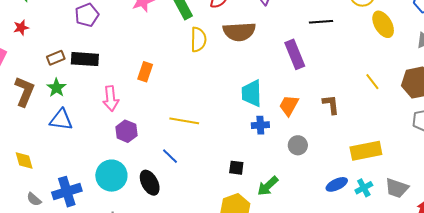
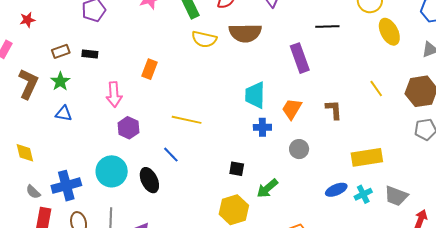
yellow semicircle: (198, 40) -> (204, 39), turned 100
black rectangle: (85, 59) -> (90, 54), size x0.6
blue triangle: (61, 120) -> (64, 113), size x0.7

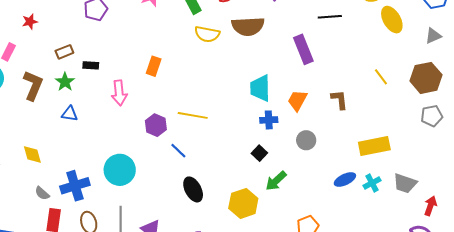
black rectangle: (90, 54) -> (91, 65), moved
purple hexagon: (128, 128) -> (156, 125), moved
black square: (237, 169) -> (259, 153), moved, turned 35
black ellipse: (149, 180) -> (193, 189), moved

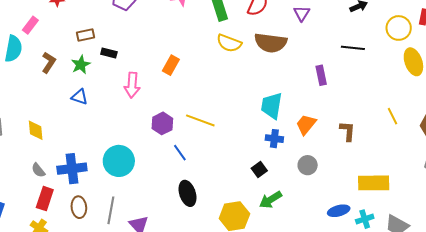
purple rectangle: (303, 49) -> (321, 75), size x0.7
brown L-shape: (33, 85) -> (49, 62), size x0.7

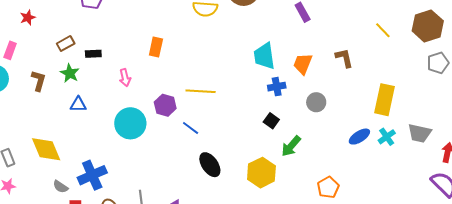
pink arrow: (132, 85) -> (125, 78), size x0.7
yellow diamond: (36, 130) -> (46, 149), size x1.5
cyan circle: (119, 161) -> (130, 123), moved
yellow rectangle: (374, 183) -> (385, 100), turned -60

